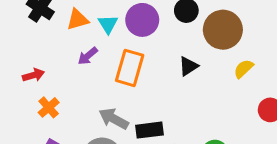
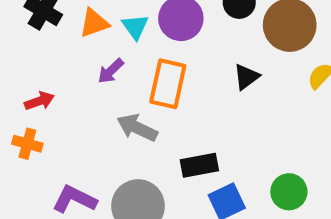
orange cross: (49, 107) -> (27, 144), moved, turned -30
gray arrow: (114, 119) -> (137, 128), moved

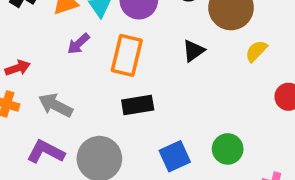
gray arrow: (137, 128) -> (55, 105), moved
black rectangle: (199, 165) -> (138, 105), moved

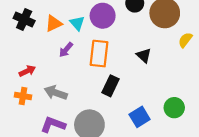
black triangle: (193, 51) -> (144, 55), moved, turned -35
black rectangle: (138, 105) -> (111, 86), turned -48

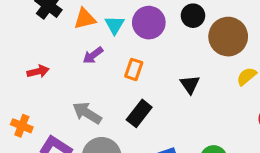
orange rectangle: (99, 54) -> (134, 69), size x0.6
gray arrow: (56, 93) -> (87, 113), moved
orange cross: (23, 96) -> (22, 126), moved

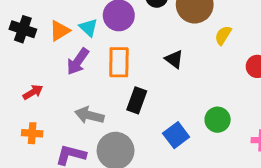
purple arrow: (93, 55) -> (78, 61), size x1.4
orange rectangle: (134, 69) -> (119, 62), size x1.5
orange cross: (22, 126) -> (32, 133), moved

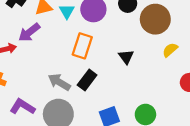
purple arrow: (78, 61) -> (29, 32), moved
gray arrow: (89, 115) -> (59, 82), moved

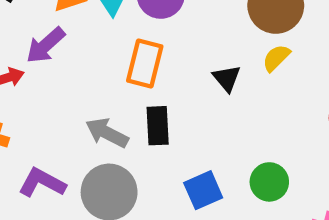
yellow semicircle: (170, 50) -> (276, 58), moved
black rectangle: (87, 80) -> (158, 126), turned -36

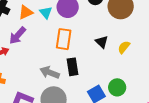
yellow semicircle: (276, 58) -> (124, 47), moved
green circle: (269, 182) -> (117, 87), moved

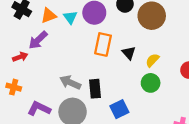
orange rectangle: (64, 39) -> (103, 44), moved
black rectangle: (73, 67) -> (95, 89), moved
green circle: (117, 87) -> (151, 83), moved

